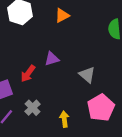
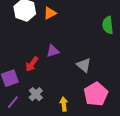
orange triangle: (62, 15) -> (50, 13), moved

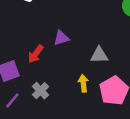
gray triangle: (84, 65) -> (99, 55), turned -42
yellow arrow: (64, 104) -> (83, 83), moved

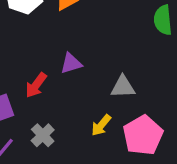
yellow arrow: (83, 83) -> (101, 125), turned -133

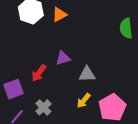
gray triangle: (123, 87) -> (87, 74), moved

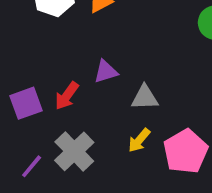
purple square: (14, 89) -> (26, 103), moved
gray cross: (43, 107) -> (74, 151), size x1.5

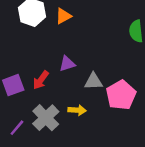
yellow arrow: (139, 140) -> (77, 110), moved, turned -126
pink pentagon: (186, 151) -> (121, 95), moved

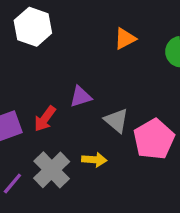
orange triangle: (63, 16) -> (125, 39), moved
gray triangle: (93, 81) -> (116, 120), turned 42

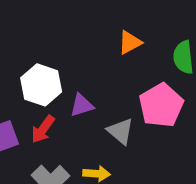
white hexagon: (33, 27) -> (41, 85), moved
pink pentagon: (154, 139) -> (161, 105), moved

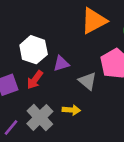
orange triangle: (130, 42) -> (94, 21), size x1.6

